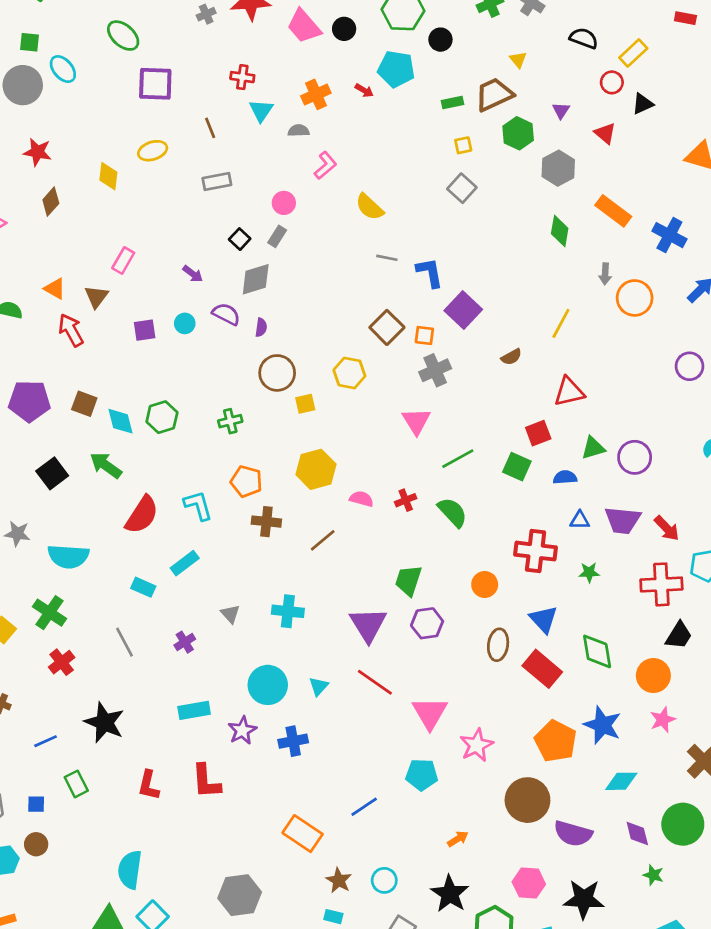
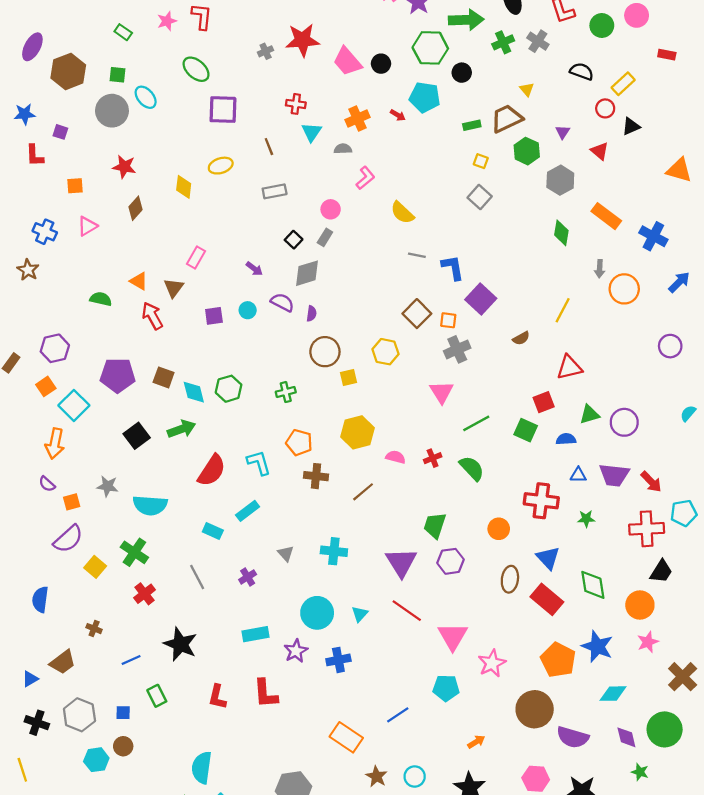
yellow square: (463, 145) -> (481, 161), turned 32
green arrow: (106, 465) -> (181, 429), turned 124

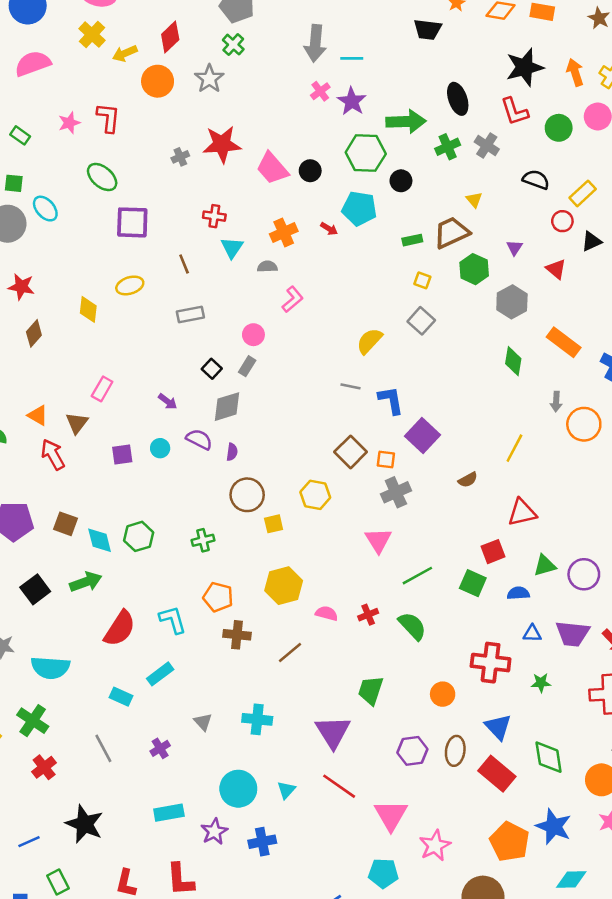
yellow semicircle: (402, 213) -> (369, 341), moved, turned 90
purple hexagon: (450, 561) -> (412, 751), moved

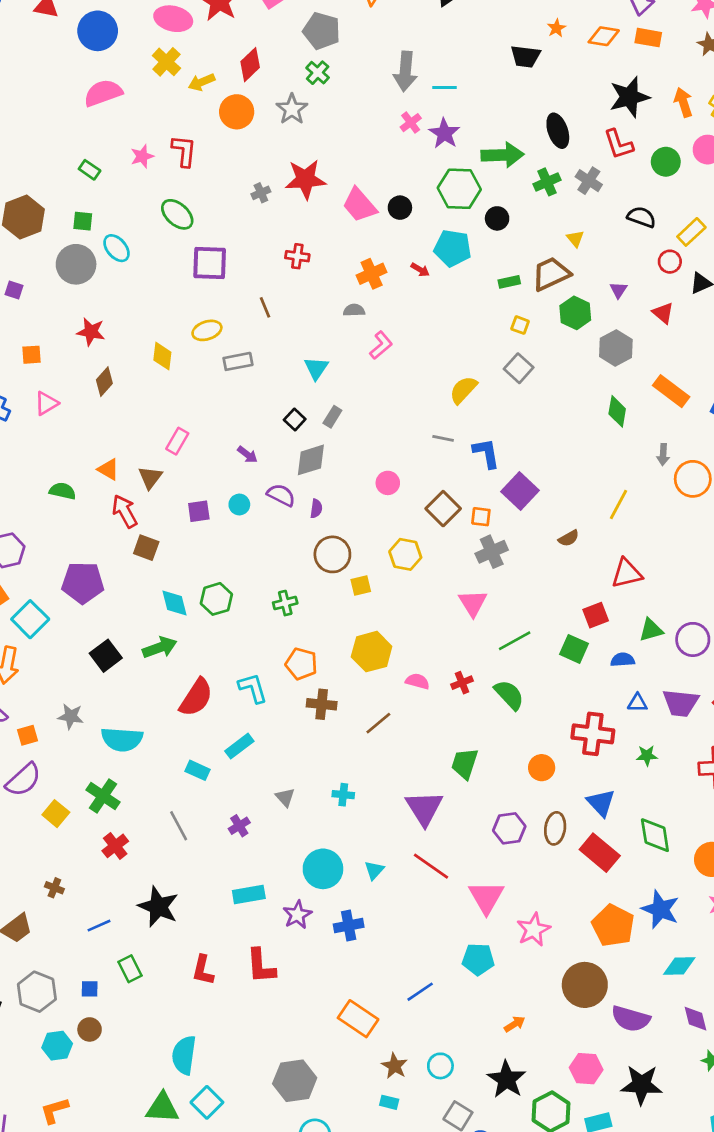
cyan triangle: (232, 248) -> (316, 368), moved
gray rectangle: (190, 314) -> (238, 361), moved
pink circle: (253, 335) -> (388, 483), moved
brown square: (66, 524) -> (146, 548), moved
cyan cross: (257, 719) -> (343, 795), size x0.7

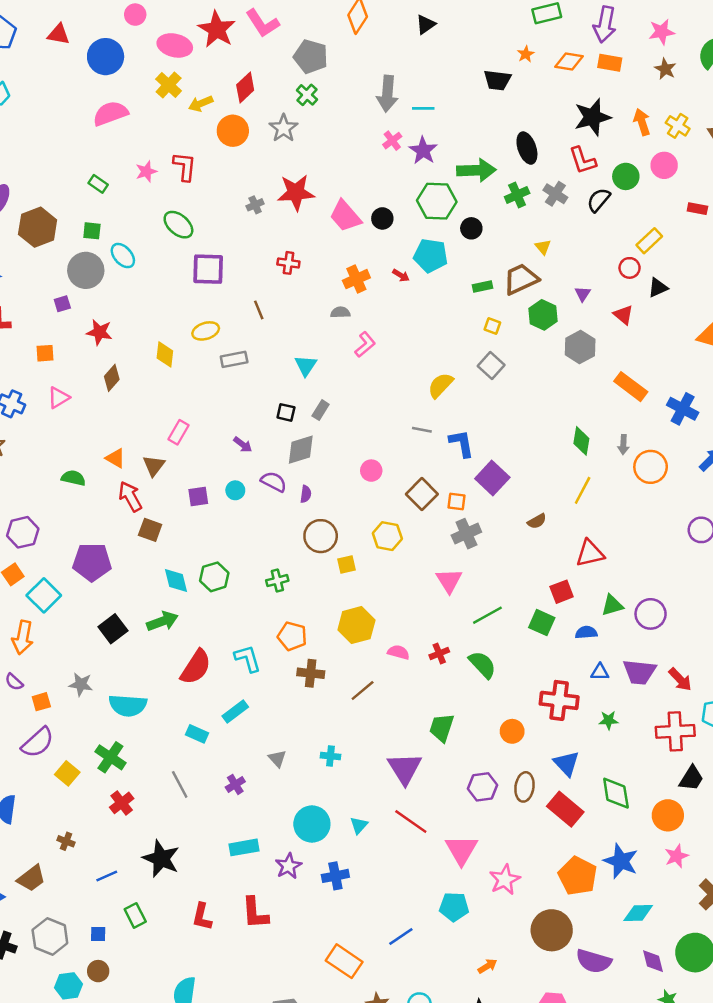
black semicircle: (641, 217) -> (599, 200), moved, turned -70
purple square: (14, 290) -> (62, 304), moved, turned -35
green diamond: (617, 411) -> (581, 441), moved
black square: (295, 419) -> (286, 412), turned -30

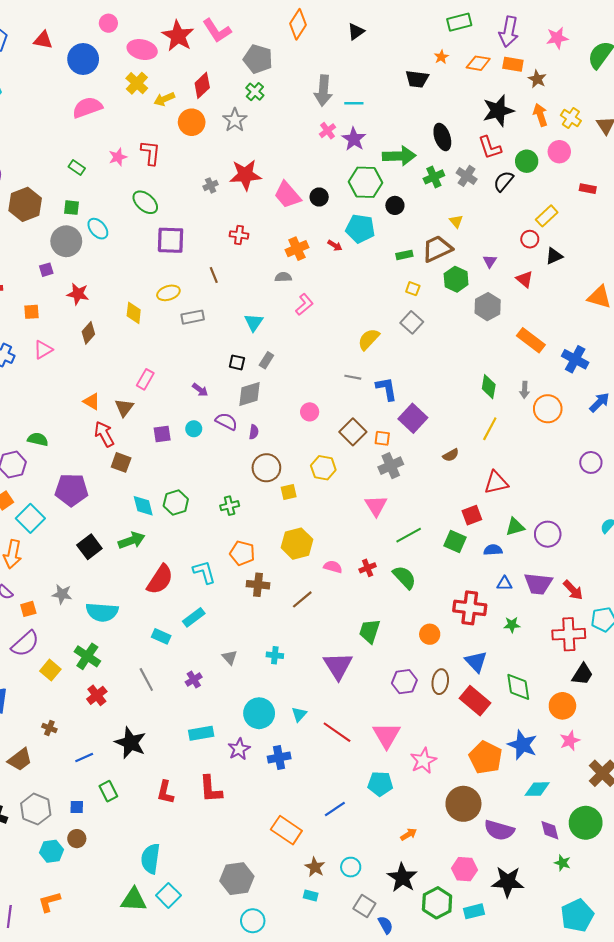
brown star: (665, 69) -> (537, 79), moved
green semicircle: (73, 478) -> (38, 439), moved
red line: (411, 822) -> (337, 732), moved

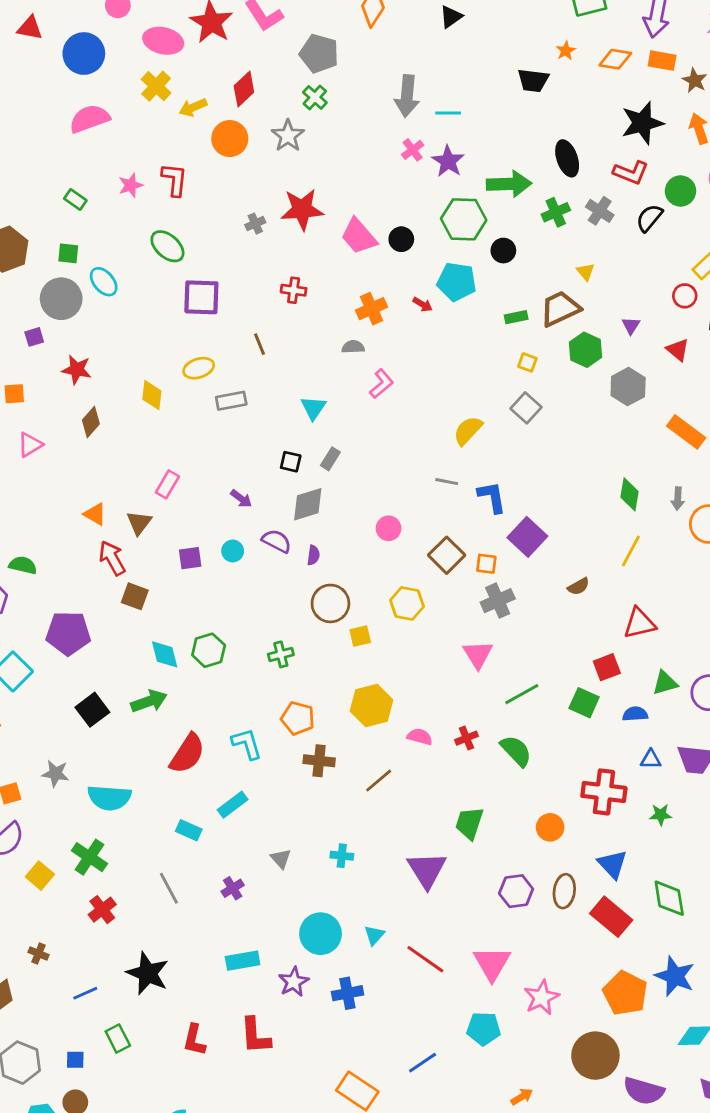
red L-shape: (490, 147) -> (631, 173), turned -50

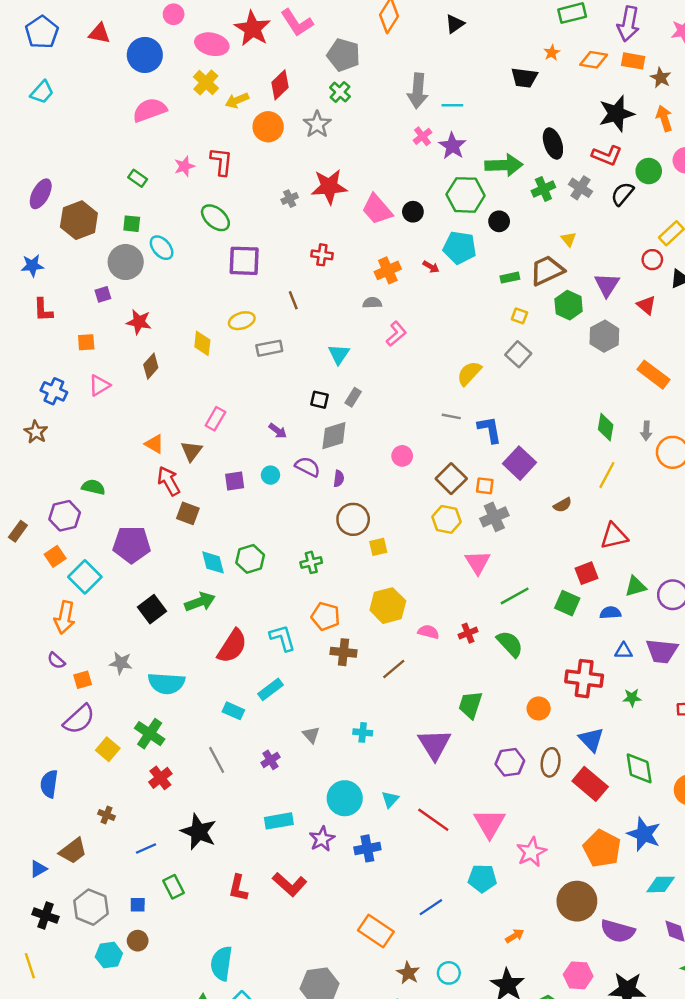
purple triangle: (631, 326) -> (607, 285), size x1.6
yellow hexagon: (407, 603) -> (446, 519), moved
red L-shape: (255, 1036) -> (290, 884), turned -44

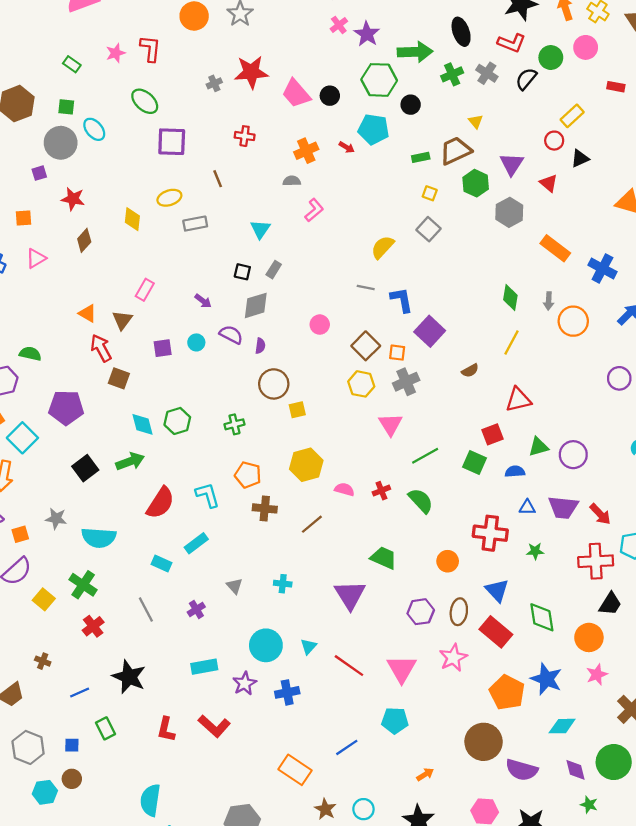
green trapezoid: (470, 705) -> (384, 558), turned 96
pink star: (531, 852) -> (453, 658), moved

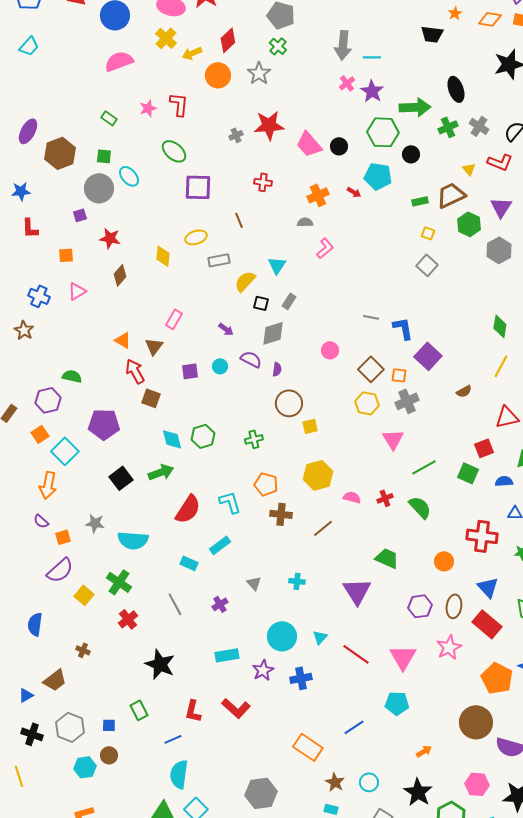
red L-shape: (512, 43) -> (500, 162), moved
yellow semicircle: (383, 247) -> (245, 281), moved
blue line: (80, 692) -> (173, 739), moved

